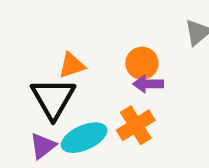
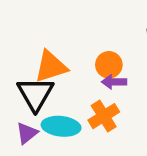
orange triangle: (72, 65) -> (51, 67), size x1.5
cyan ellipse: (84, 138) -> (61, 126), turned 30

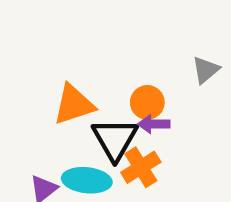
black triangle: (35, 94) -> (115, 139), moved

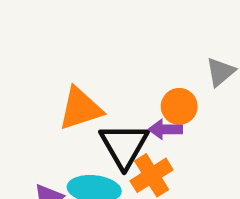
orange circle: (147, 102) -> (179, 106), moved

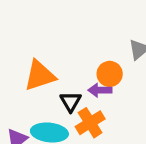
black triangle: (124, 145) -> (71, 102), size x0.6

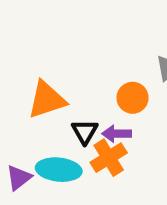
purple arrow: (100, 90) -> (117, 134), moved

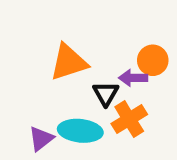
purple arrow: (117, 134) -> (133, 78), moved

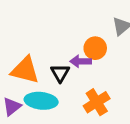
orange triangle: (69, 62) -> (25, 70), moved, turned 32
orange cross: (129, 119) -> (97, 102), moved

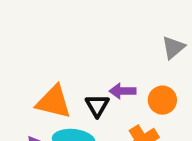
orange circle: (95, 48) -> (162, 100), moved

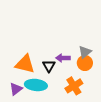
gray triangle: (173, 47) -> (85, 52), moved

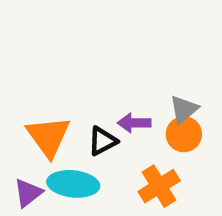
orange triangle: (25, 64) -> (48, 136), turned 40
black triangle: (49, 66) -> (103, 141), turned 32

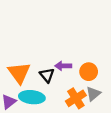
gray triangle: (184, 109) -> (93, 94), moved
black triangle: (103, 141) -> (47, 75), turned -42

